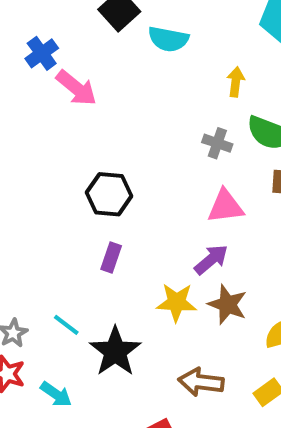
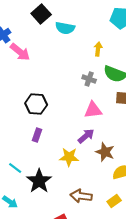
brown star: (227, 304) -> (105, 152), moved

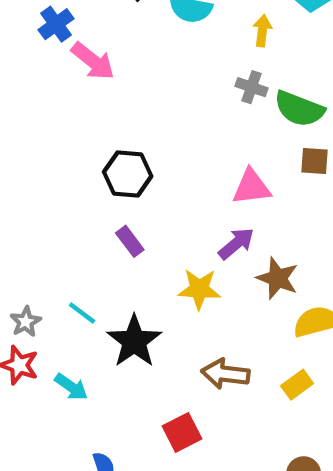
yellow arrow: (98, 49) -> (262, 31), moved
gray cross: (89, 79) -> (251, 87), moved
purple rectangle: (37, 135) -> (130, 241), turned -56

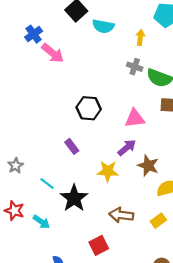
black hexagon: (128, 174) -> (89, 108), moved
gray star: (26, 322) -> (16, 166), moved

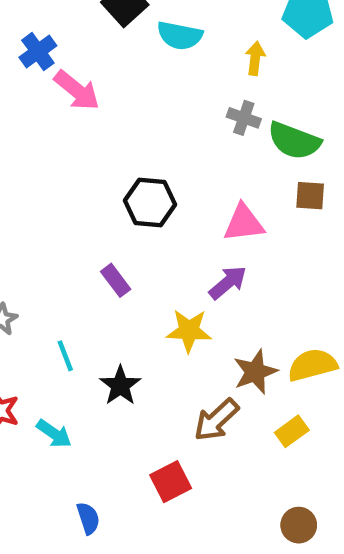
brown star: (148, 166) -> (255, 372), moved, turned 30
cyan line: (47, 184) -> (65, 356), turned 32
black star: (74, 198) -> (120, 386), size x0.7
brown arrow: (121, 215) -> (216, 420), turned -50

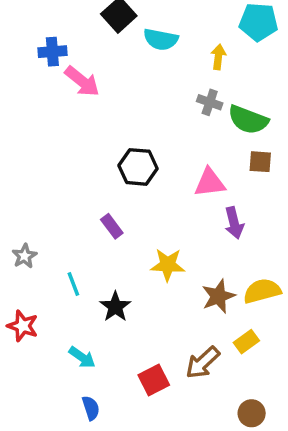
blue cross: (38, 52) -> (52, 52), turned 32
purple arrow: (228, 283) -> (234, 223), moved, turned 116
brown arrow: (216, 420) -> (203, 363), moved
cyan arrow: (54, 434) -> (82, 357), moved

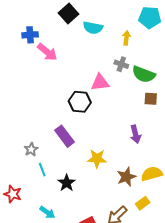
pink triangle: (210, 183) -> (100, 82), moved
purple rectangle: (112, 226) -> (65, 136), size x1.5
gray star: (24, 256) -> (31, 149), moved

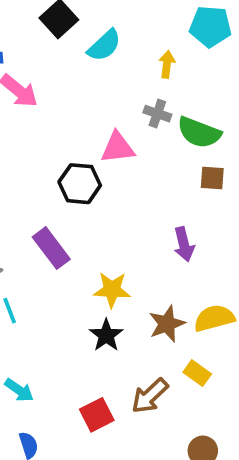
cyan semicircle: (93, 28) -> (104, 45), turned -54
black star: (67, 183) -> (106, 335), moved
yellow rectangle: (143, 203) -> (197, 373), turned 72

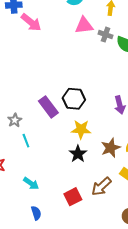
pink triangle: (118, 148) -> (84, 25), moved
black hexagon: (80, 184) -> (74, 99), moved

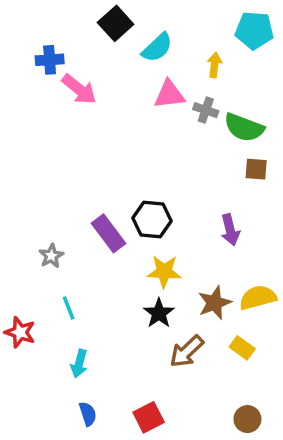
cyan line: (26, 141) -> (69, 308), moved
cyan arrow: (31, 183) -> (79, 364), turned 70
brown arrow: (101, 186) -> (187, 351), moved
red square: (73, 197) -> (149, 417), moved

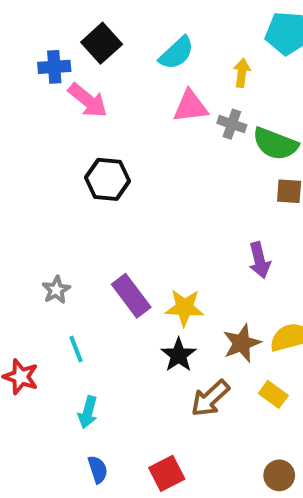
black square: (116, 23) -> (102, 43), moved
black hexagon: (152, 219) -> (108, 179), moved
purple rectangle: (109, 233) -> (131, 296), moved

